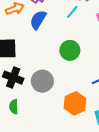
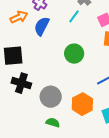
gray circle: (42, 81) -> (51, 97), moved
green semicircle: (14, 107) -> (53, 123), moved, turned 112

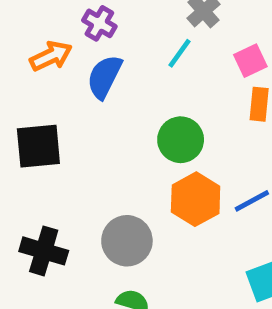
black cross: (21, 83) -> (44, 251), moved
orange hexagon: (82, 104) -> (196, 199), moved

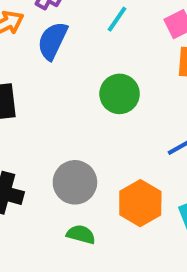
orange hexagon: (196, 199) -> (140, 203), moved

